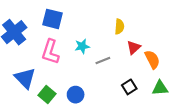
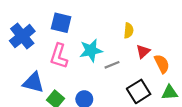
cyan star: (82, 46) -> (91, 50), size x1.5
blue triangle: (25, 78) -> (33, 83), turned -30
black square: (129, 87) -> (139, 91), size x1.5

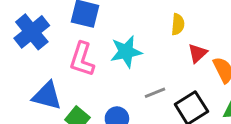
gray line: (112, 65) -> (155, 93), moved

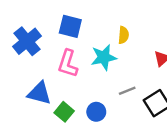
yellow semicircle: (178, 24) -> (124, 35), moved

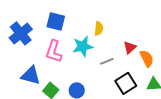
gray line: (127, 91) -> (107, 61), moved

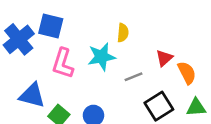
blue square: (56, 21) -> (51, 26), moved

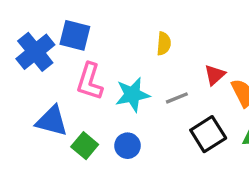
cyan star: (101, 57) -> (132, 95), moved

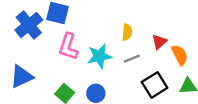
yellow semicircle: (164, 44) -> (127, 32), moved
blue triangle: (52, 121) -> (22, 77), moved, turned -40

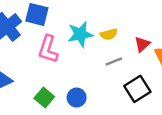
yellow semicircle: (127, 32) -> (109, 34), turned 70
cyan star: (99, 56) -> (80, 34), moved

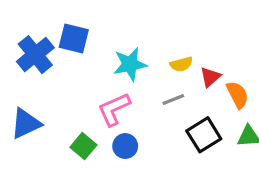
yellow semicircle: (109, 34) -> (181, 64), moved
pink L-shape: (48, 49) -> (114, 109), moved, turned 48

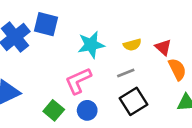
red triangle: (210, 77) -> (163, 47), moved, turned -36
black square: (204, 135) -> (134, 101), moved

